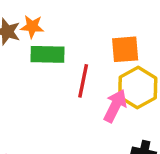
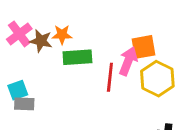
pink arrow: (115, 106) -> (128, 61), moved

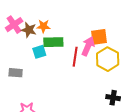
cyan square: (18, 90) -> (39, 52), moved

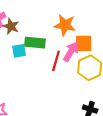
orange star: (43, 26) -> (65, 25), moved, size x1.5

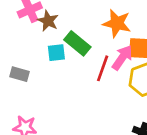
green rectangle: (35, 43) -> (77, 43), turned 30

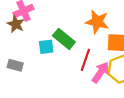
brown star: (48, 21) -> (16, 24), moved
pink arrow: (122, 58) -> (101, 72), moved

